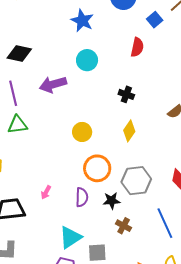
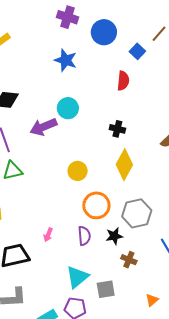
cyan circle: (87, 60) -> (68, 108), moved
yellow diamond: (129, 131) -> (124, 165), size x1.4

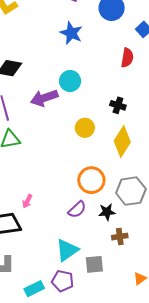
yellow circle: (78, 171) -> (85, 128), moved
pink arrow: (48, 235) -> (27, 201), moved
purple semicircle: (84, 236) -> (77, 210), turned 48
brown cross: (129, 260) -> (120, 237), turned -35

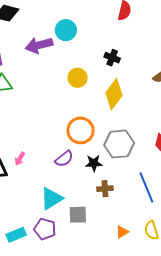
pink arrow: (27, 201) -> (20, 159), moved

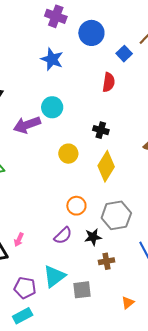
orange circle: (80, 130) -> (76, 206), size x0.7
purple pentagon: (45, 229) -> (25, 288), moved

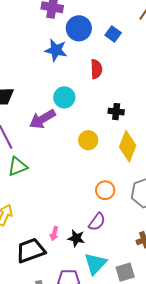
blue circle: (91, 33) -> (79, 28), moved
blue square: (124, 54) -> (113, 34), moved
red semicircle: (109, 82) -> (96, 69), moved
black star: (93, 237) -> (76, 238), moved, turned 30

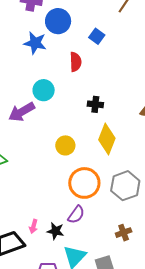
blue square: (113, 34) -> (97, 36), moved
yellow circle: (88, 140) -> (65, 145), moved
orange circle: (105, 190) -> (84, 183), size x1.6

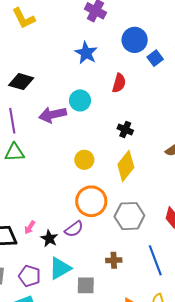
blue circle: (58, 21) -> (135, 40), moved
blue square: (97, 36) -> (155, 58), moved

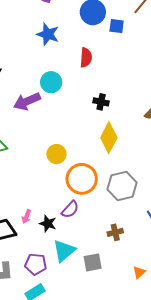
blue square: (155, 58) -> (117, 26), turned -35
yellow circle: (84, 160) -> (56, 154), moved

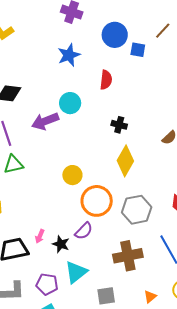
blue star: (48, 34) -> (69, 55), turned 30
brown cross: (115, 232) -> (128, 256), size x1.8
gray square: (93, 262) -> (106, 296), moved

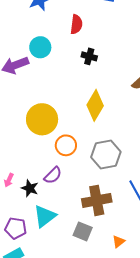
black cross: (119, 125) -> (89, 56), moved
yellow circle: (72, 175) -> (42, 119), size x1.6
orange circle: (97, 201) -> (66, 145), size x0.7
gray square: (106, 296) -> (83, 231), moved, turned 30

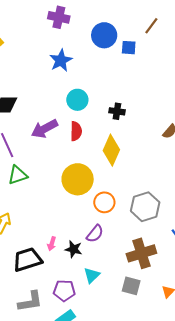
red semicircle: (76, 24) -> (76, 131), moved
cyan circle: (40, 47) -> (77, 100), moved
yellow diamond: (95, 105) -> (111, 150), moved
cyan triangle: (45, 216) -> (92, 275), size x0.7

